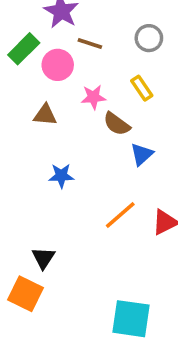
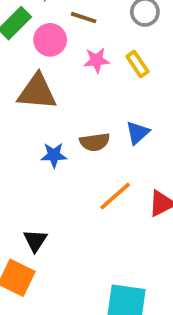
pink star: (93, 97) -> (97, 60), moved
brown triangle: (45, 115) -> (37, 92), size x1.6
brown semicircle: (117, 124) -> (95, 142), moved, turned -44

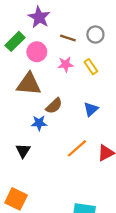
brown line: (84, 18) -> (68, 38), moved
brown semicircle: (95, 142) -> (54, 106), moved, turned -36
black triangle: (35, 241) -> (23, 151), moved

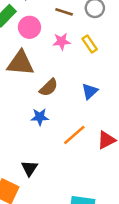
blue star: (39, 123) -> (40, 117), moved
black triangle: (23, 151) -> (29, 168), moved

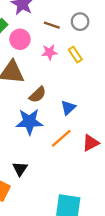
blue triangle: (90, 91) -> (68, 108), moved
blue star: (40, 117) -> (29, 122), size x1.6

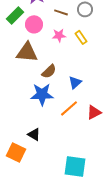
black triangle: (20, 169) -> (34, 134), turned -32

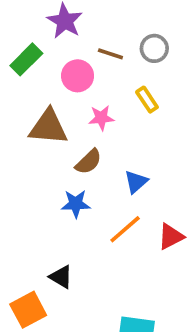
pink circle: (34, 24) -> (78, 76), moved
pink star: (59, 35) -> (101, 118), moved
blue star: (42, 94) -> (76, 204), size x0.7
orange square: (16, 152) -> (28, 310), turned 36

